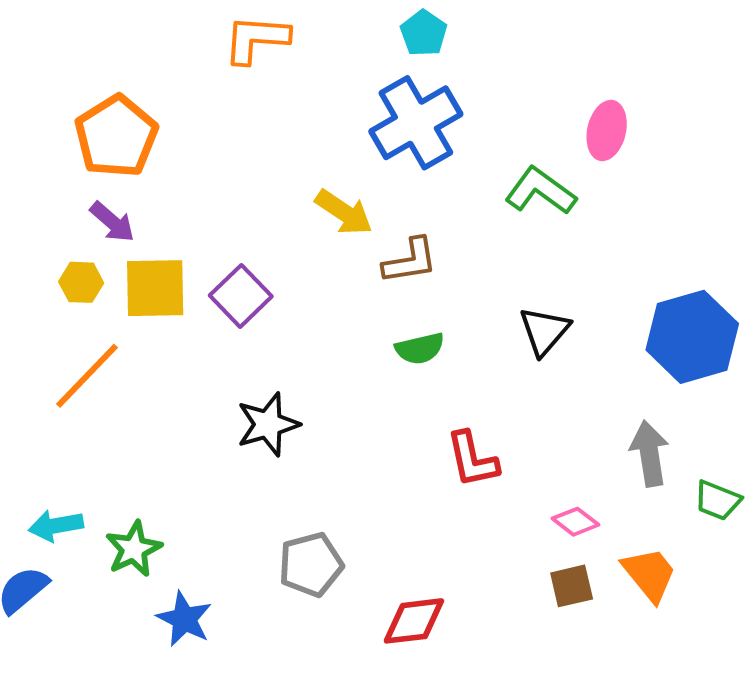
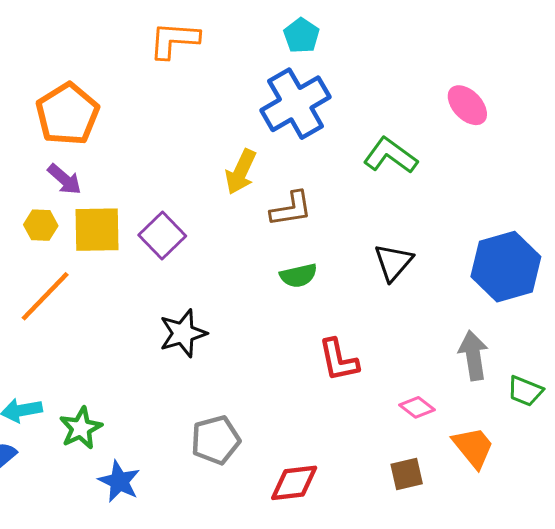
pink ellipse: (607, 131) -> (467, 105), moved, turned -57
yellow arrow: (344, 212) -> (241, 172), turned 81
brown square: (572, 586) -> (407, 474), moved

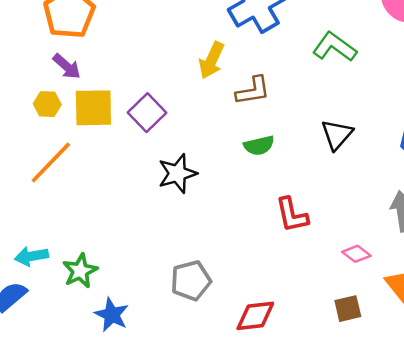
black star: (183, 333) -> (177, 173), moved

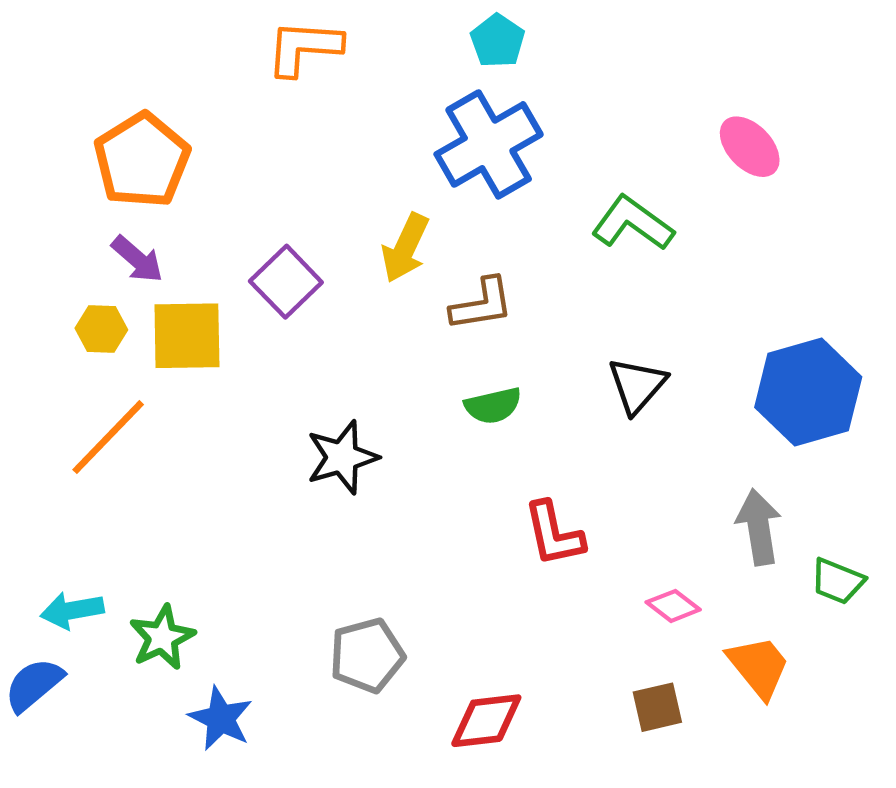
purple square: (147, 113) -> (286, 282), moved

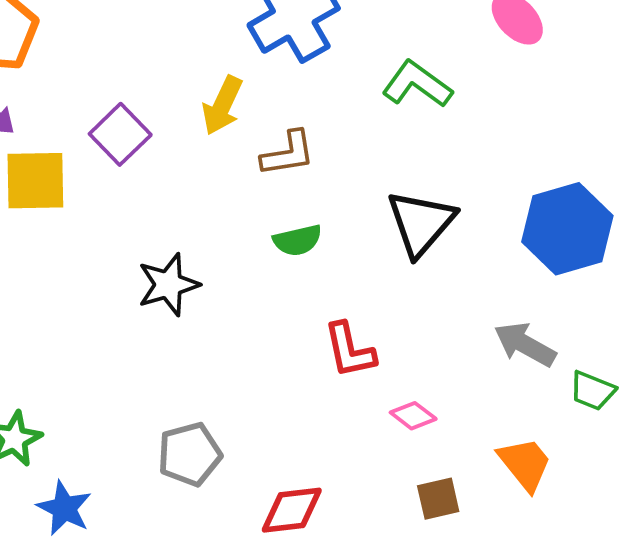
black triangle: (637, 385) -> (421, 223), size x1.4
gray arrow: (759, 527) -> (525, 344), turned -52
pink diamond: (673, 606) -> (413, 416), moved

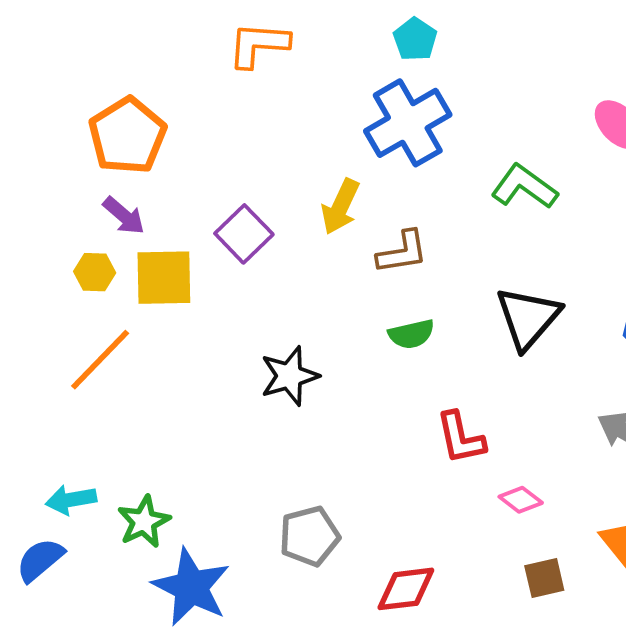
blue star: (64, 508) -> (191, 587), size x1.5

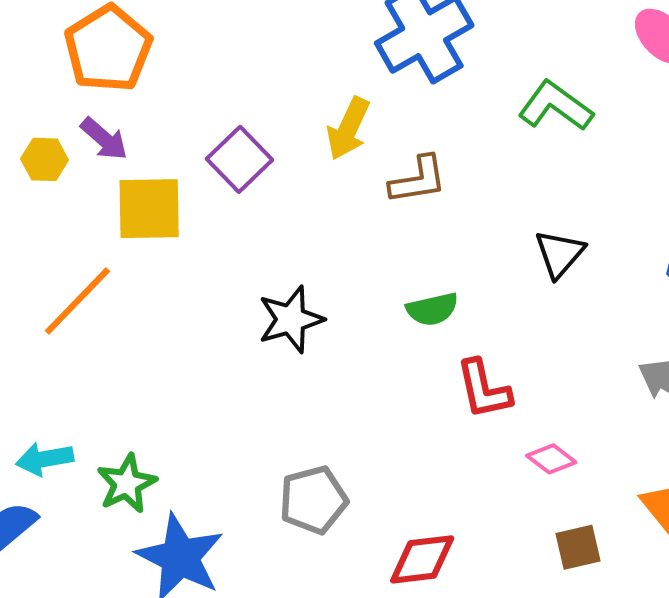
yellow hexagon: (95, 272) -> (45, 159), moved
black triangle: (528, 318) -> (560, 254), size x0.7
green semicircle: (411, 334) -> (432, 309), moved

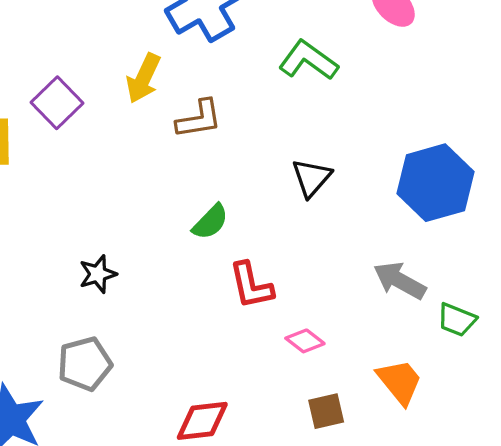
green semicircle: (432, 309) -> (210, 222), turned -33
black star: (291, 319) -> (98, 274), moved, size x0.7
gray pentagon: (313, 500) -> (85, 364), moved

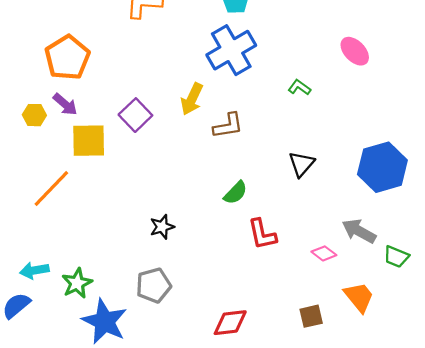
green L-shape: (308, 60) -> (299, 87), size x0.6
pink diamond: (305, 341) -> (324, 253), moved

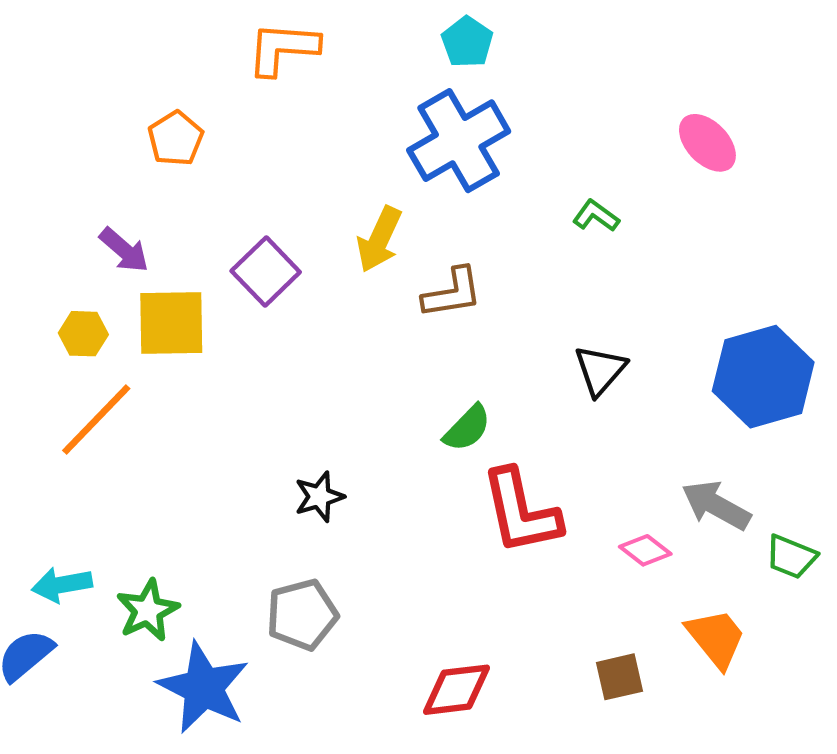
orange pentagon: (67, 58) -> (176, 139), moved, size x0.6
yellow hexagon: (34, 115) -> (83, 334), moved
red L-shape: (262, 234) -> (521, 512), size x1.4

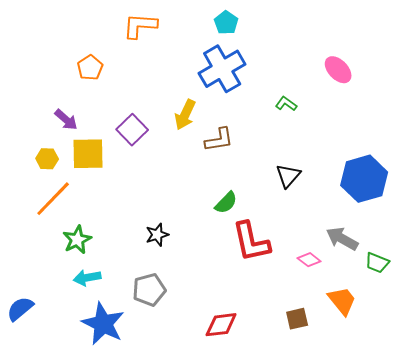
cyan arrow: (62, 585) -> (87, 278), moved
green star: (148, 610) -> (77, 240), moved

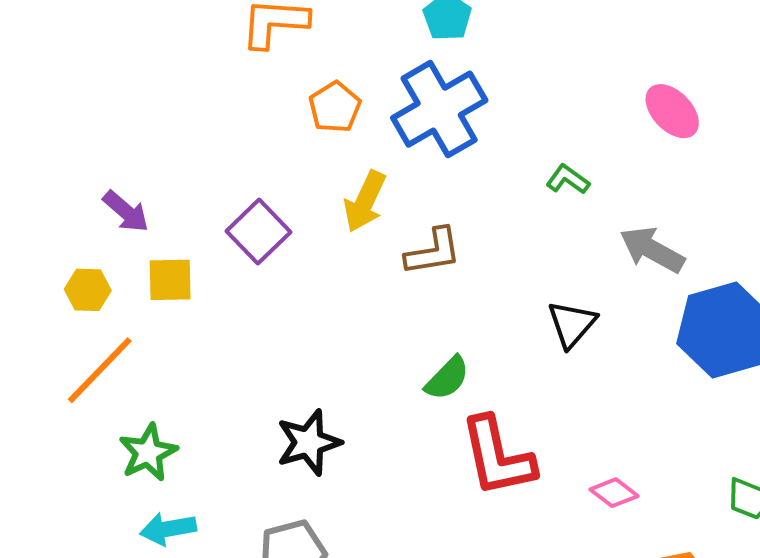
orange pentagon: (90, 68) -> (335, 107), moved
yellow square: (88, 154) -> (170, 280), size x0.7
black star: (157, 235) -> (309, 442), size x1.4
gray arrow: (342, 239) -> (652, 250), moved

